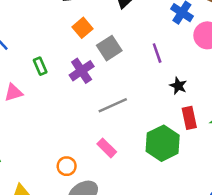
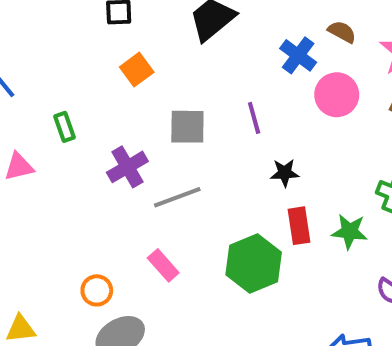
gray square: (109, 48) -> (187, 127), moved, turned 30
purple cross: (82, 71) -> (127, 167), moved
black star: (178, 86) -> (285, 173), turned -30

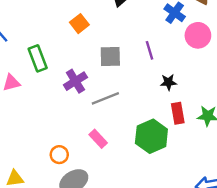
green rectangle: (64, 127) -> (38, 58), size x1.5

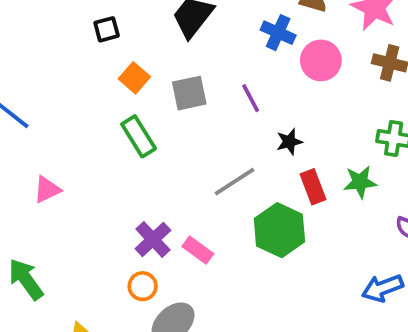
gray square: (110, 56) -> (189, 93), moved
green rectangle: (38, 58) -> (139, 136), moved
purple cross: (75, 81) -> (153, 239), moved
gray line: (105, 98) -> (235, 182), moved

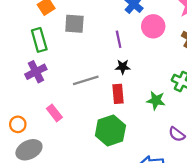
purple line: (251, 98) -> (119, 39), moved
red rectangle: (313, 187) -> (118, 94), moved
green hexagon: (279, 230) -> (110, 130), moved
purple cross: (153, 239) -> (36, 72), moved

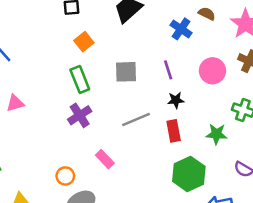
gray square: (74, 24) -> (126, 72), moved
pink circle: (153, 26) -> (212, 71), moved
green hexagon: (110, 130) -> (189, 174), moved

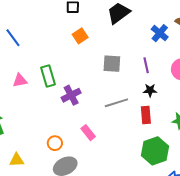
green rectangle: (80, 80) -> (48, 76), moved

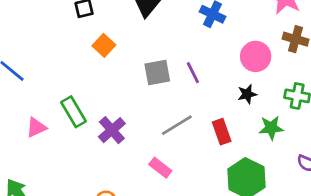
purple line: (146, 65) -> (193, 73), moved
black star: (150, 90) -> (247, 94), moved
pink rectangle: (88, 133) -> (160, 168), moved

